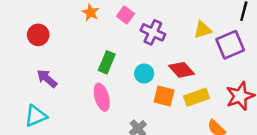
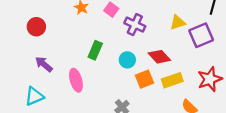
orange square: (164, 96) -> (144, 79), turned -36
pink ellipse: (102, 97) -> (76, 80), moved

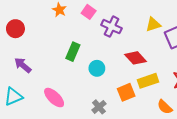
cyan circle: (127, 60) -> (97, 68), moved
orange square: (144, 79) -> (126, 92), moved
pink ellipse: (76, 80) -> (54, 98), moved, turned -30

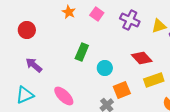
purple cross: (112, 27) -> (130, 20), moved
orange square: (126, 92) -> (122, 90), moved

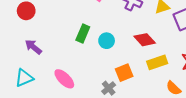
cyan circle: (105, 68) -> (107, 41), moved

